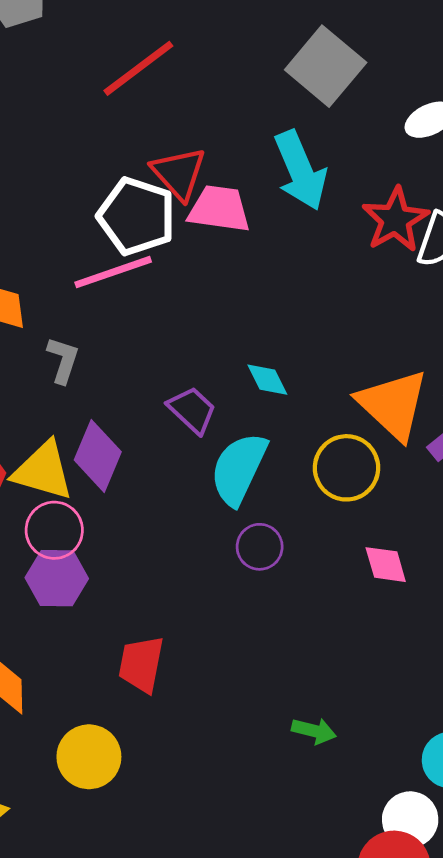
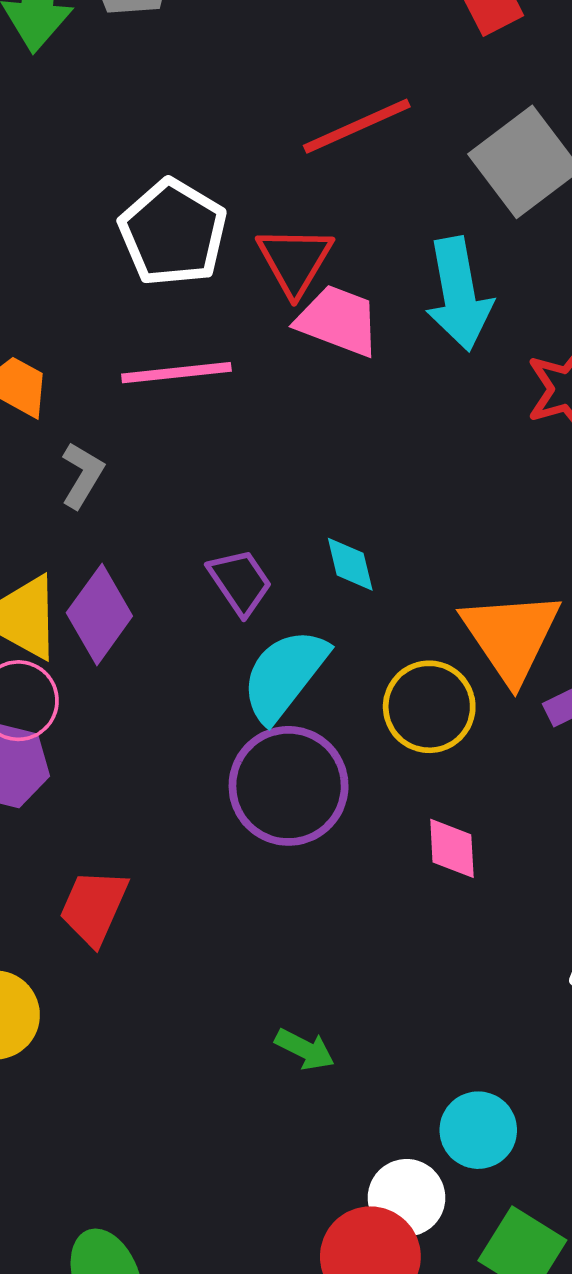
red line: (138, 68) -> (357, 126), moved
white pentagon: (136, 216) -> (173, 233), moved
purple circle: (260, 547) -> (289, 786), size x1.8

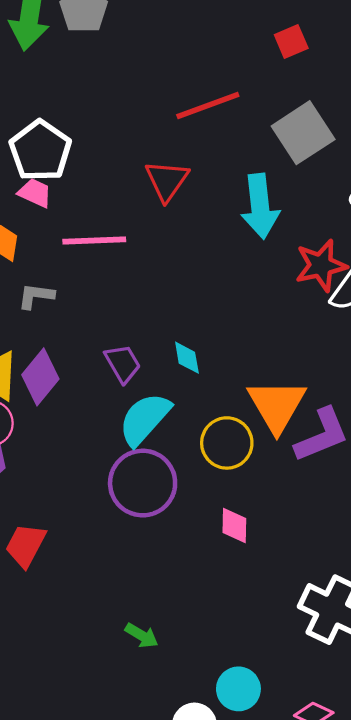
white pentagon: (173, 233) -> (40, 151), moved
pink trapezoid: (338, 321) -> (35, 193), moved, size x0.7
gray L-shape: (82, 475) -> (36, 296), turned -117

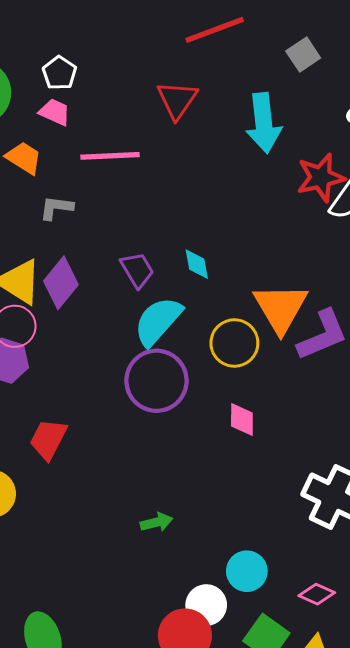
gray square: (303, 133) -> (303, 54), size x0.6
white pentagon: (40, 151) -> (59, 73), size x0.6
green arrow: (142, 635) -> (157, 522), turned -44

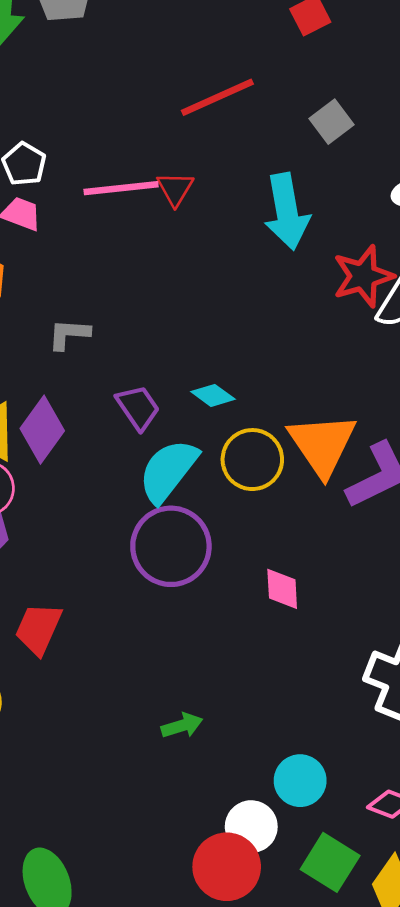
red triangle: (177, 100) -> (175, 189), size x0.7
pink line: (110, 156) -> (121, 188), moved
gray L-shape: (56, 208) -> (69, 334), moved
cyan diamond: (197, 264) -> (213, 395), turned -40
yellow circle: (234, 343) -> (252, 460), moved

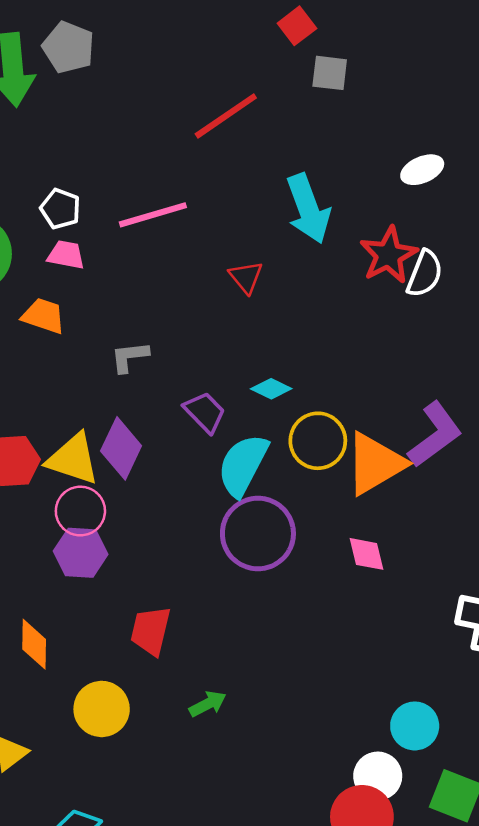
gray square: (331, 122) -> (330, 73), moved, turned -36
red triangle: (175, 189) -> (246, 277), moved
orange triangle: (322, 444) -> (375, 464), moved, turned 44
green arrow: (182, 726) -> (208, 704), moved

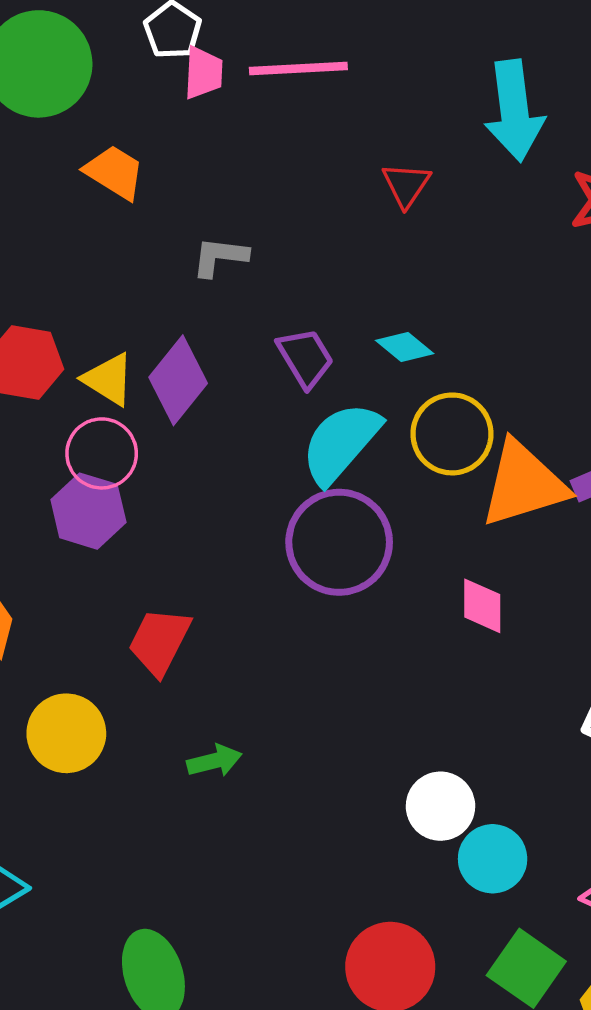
pink trapezoid: (66, 255) -> (203, 73), moved, turned 69
yellow triangle: (73, 459) -> (108, 379), size x0.7
white circle: (378, 776) -> (440, 806), moved

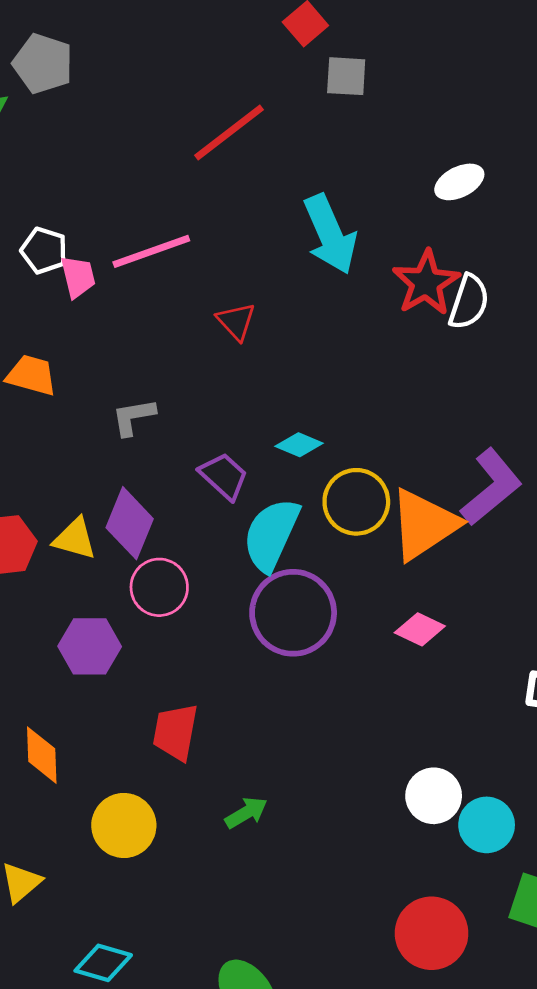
red triangle: (406, 185) -> (236, 321), moved
pink circle: (102, 453) -> (159, 587), moved
pink diamond: (482, 606) -> (420, 629), turned -48

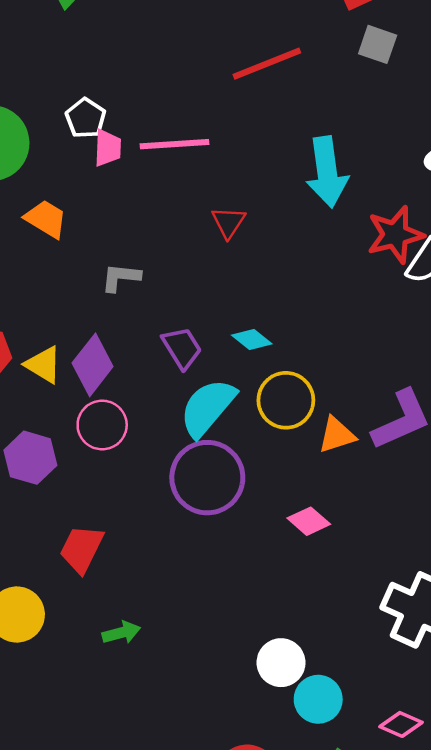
orange triangle: (424, 524) -> (337, 435), size x0.6

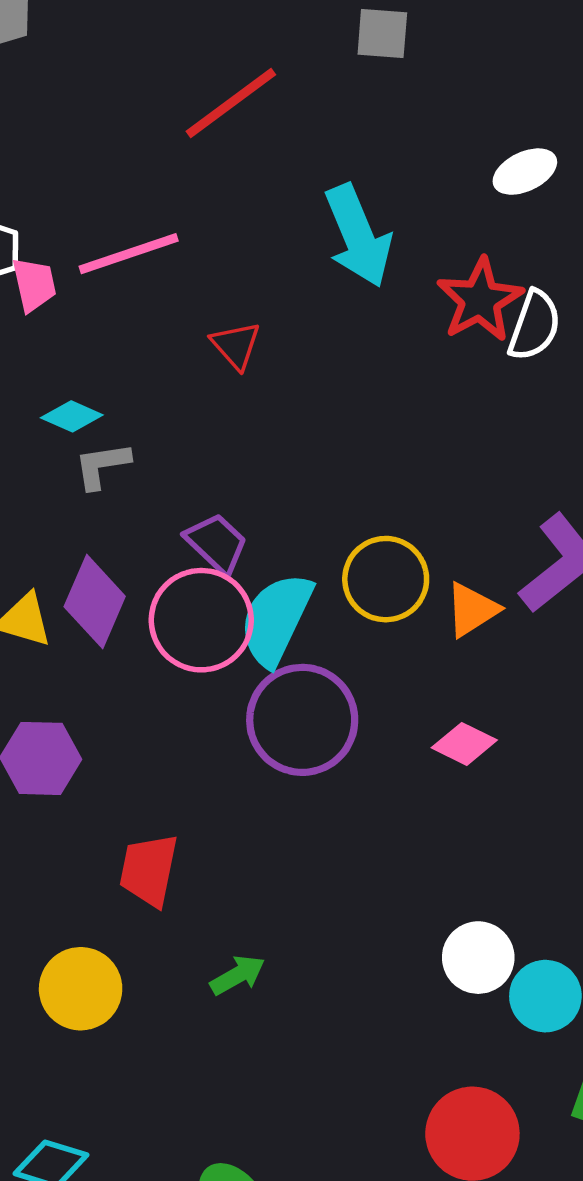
cyan diamond: (252, 339) -> (72, 416), moved
pink circle: (102, 425) -> (201, 620), moved, size x1.4

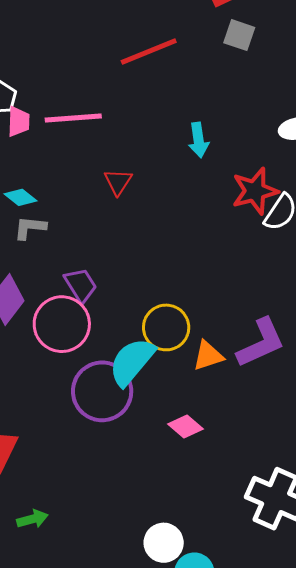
cyan arrow: (358, 236) -> (199, 140), size x0.6
cyan semicircle: (276, 619) -> (132, 362), moved

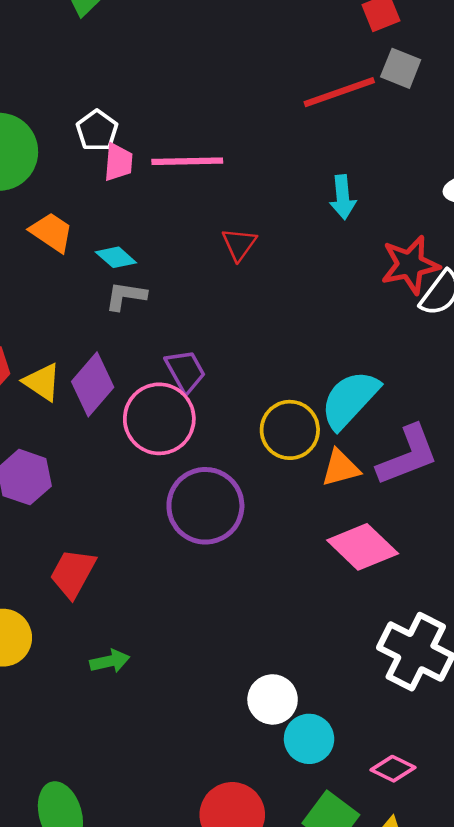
red line: (149, 51) -> (339, 92), moved
cyan semicircle: (132, 362) -> (350, 400), moved
pink diamond: (186, 426) -> (363, 547), moved, size x1.6

